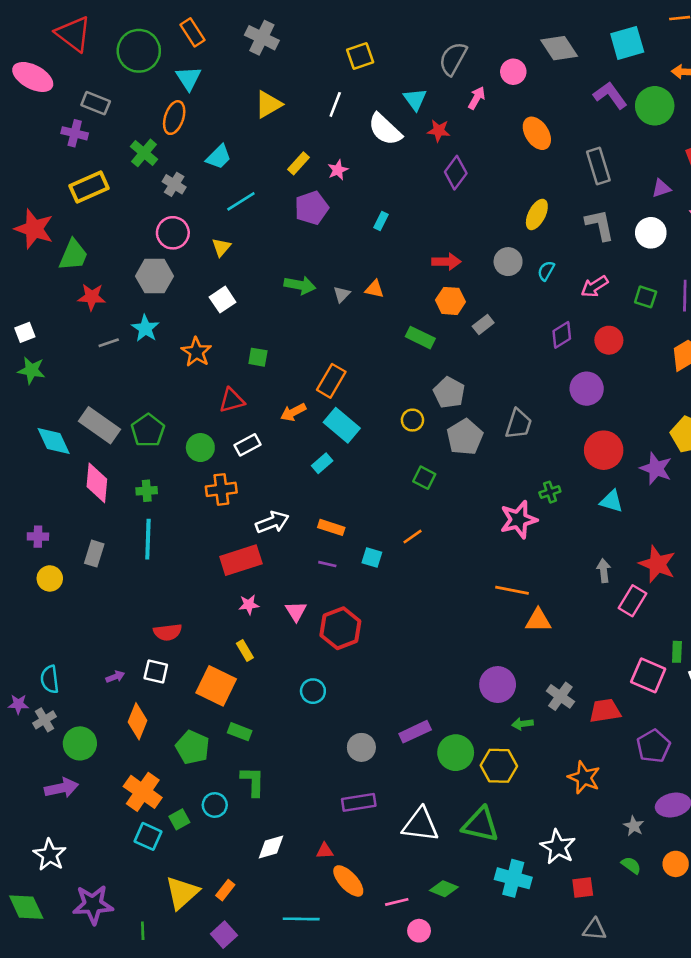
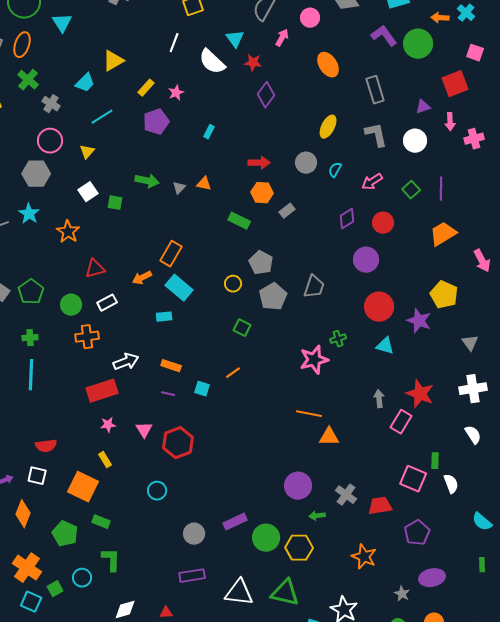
yellow triangle: (268, 104) -> (113, 61), moved
orange ellipse: (174, 118) -> (22, 45), moved
green square: (646, 297) -> (411, 190), turned 30
green square: (258, 357) -> (115, 203), moved
cyan rectangle: (322, 463) -> (164, 317), turned 35

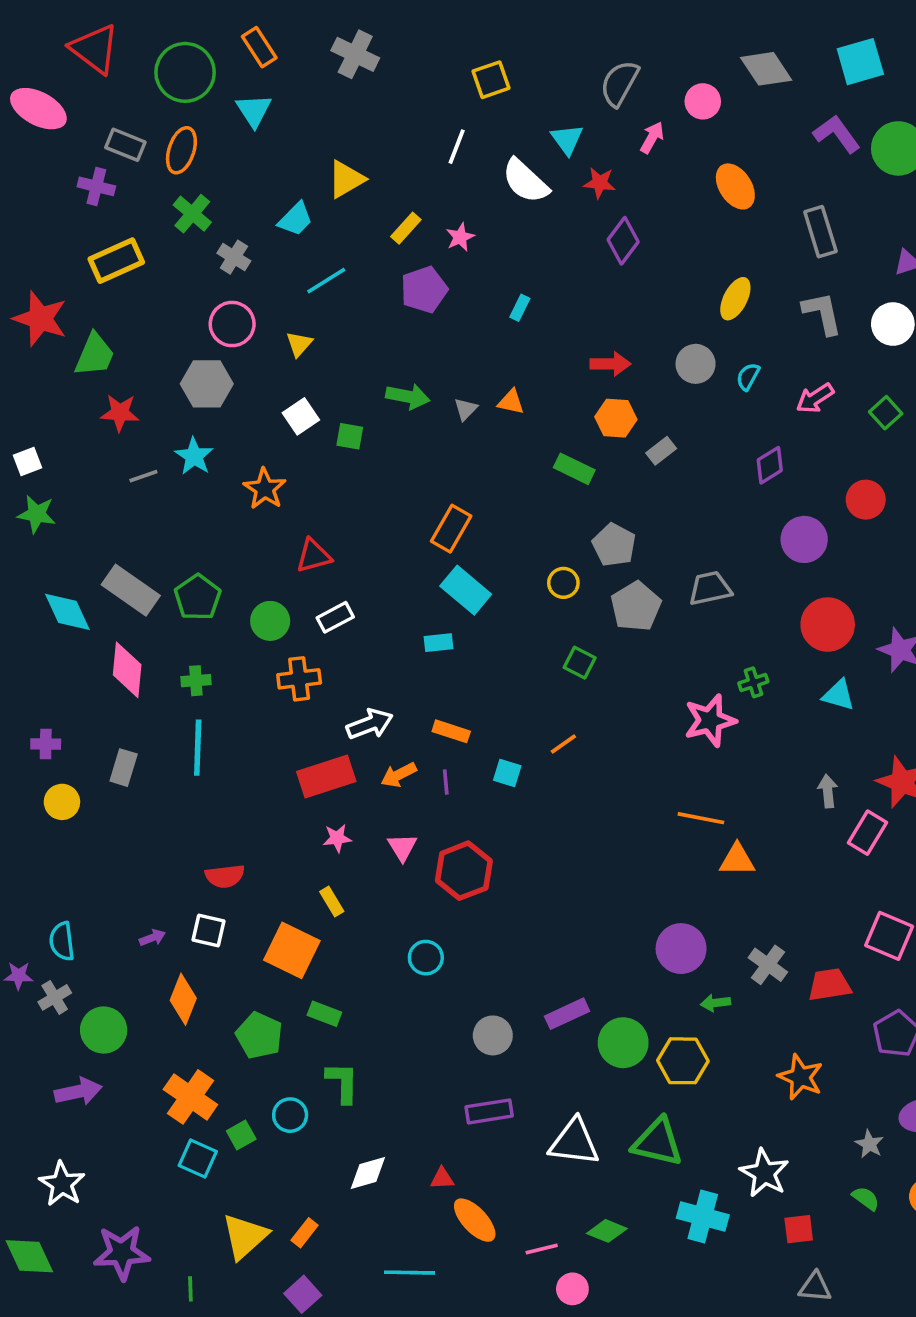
red circle: (383, 223) -> (866, 500), moved
orange arrow: (142, 278) -> (399, 775), moved
gray trapezoid: (314, 287) -> (710, 588), turned -120
purple line: (168, 394) -> (446, 782), turned 72

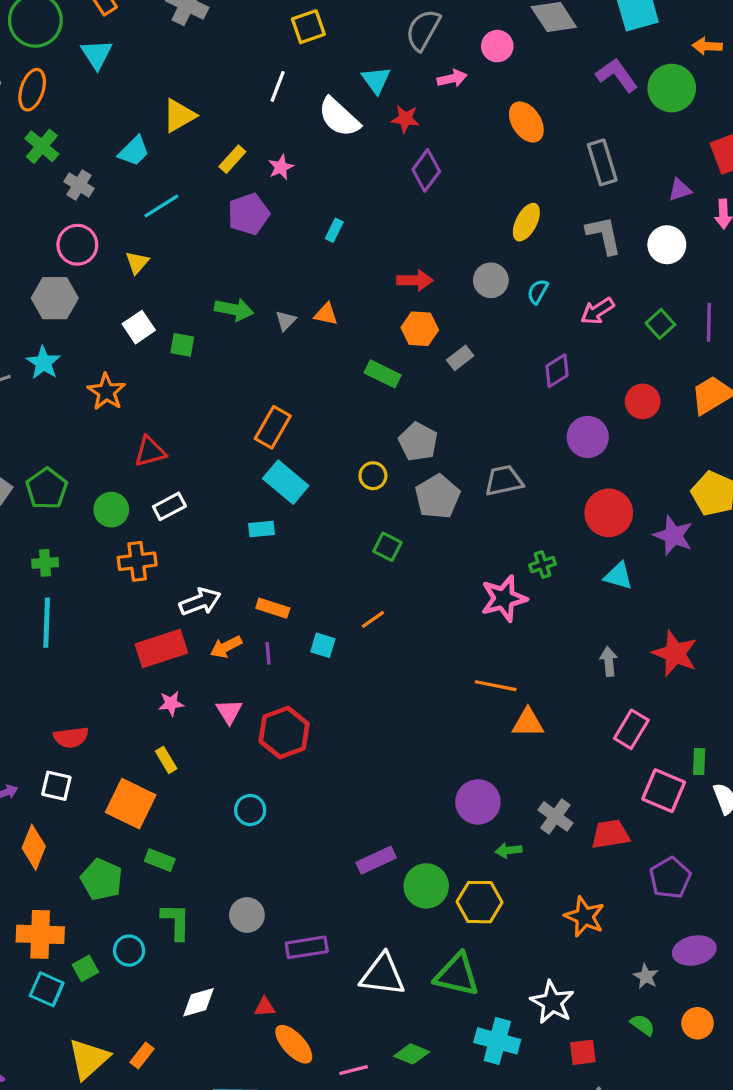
pink arrow: (652, 138) -> (452, 78), turned 48
pink rectangle: (868, 833) -> (631, 729), moved
gray circle: (493, 1035) -> (247, 915), moved
orange cross: (190, 1097) -> (40, 934), turned -33

